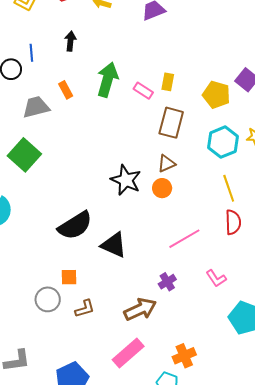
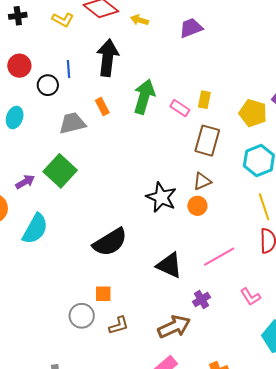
black arrow: (70, 41) -> (108, 58), size x1.8
black triangle: (114, 245) -> (169, 265), moved

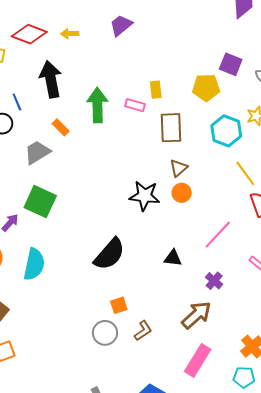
black triangle: (169, 265) -> (173, 258), size x0.7

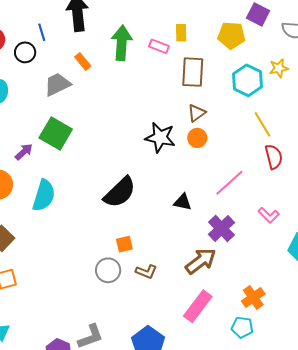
purple cross: (214, 281) -> (221, 228), size x1.5
brown L-shape: (143, 331) -> (146, 272), turned 50

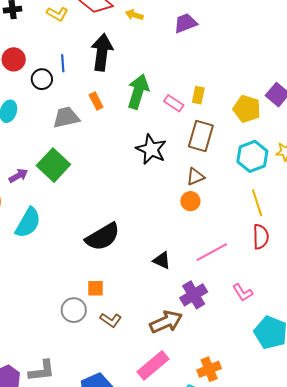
black star: (160, 137) -> (151, 149), moved

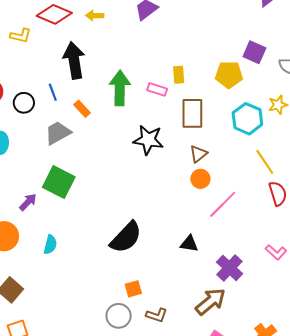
blue line: (63, 63) -> (53, 92), moved
cyan semicircle: (28, 223) -> (50, 245), size x0.6
pink line: (212, 252) -> (223, 204), moved

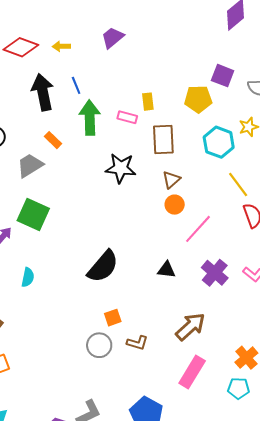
blue line: (53, 92) -> (76, 85), moved
purple cross: (230, 268) -> (215, 273), moved

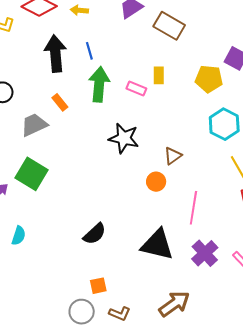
brown rectangle: (163, 139) -> (169, 26), moved, turned -64
orange circle: (175, 205) -> (156, 182), moved
pink line: (198, 229) -> (193, 208), turned -40
black semicircle: (103, 266) -> (95, 234), size x0.7
black triangle: (166, 270) -> (157, 245), size x1.8

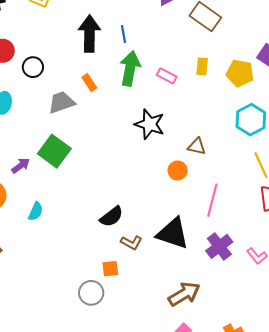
yellow rectangle: (159, 75) -> (202, 66), moved
brown triangle: (173, 156) -> (197, 146), turned 42
brown L-shape: (120, 314) -> (131, 243), moved

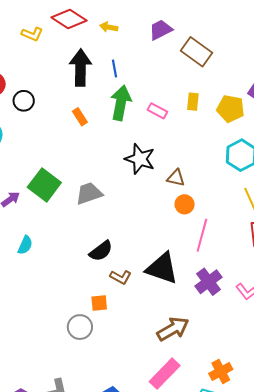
gray trapezoid: (61, 102) -> (89, 193), moved
brown triangle: (197, 146) -> (176, 178), moved
orange circle: (178, 171) -> (185, 204), moved

